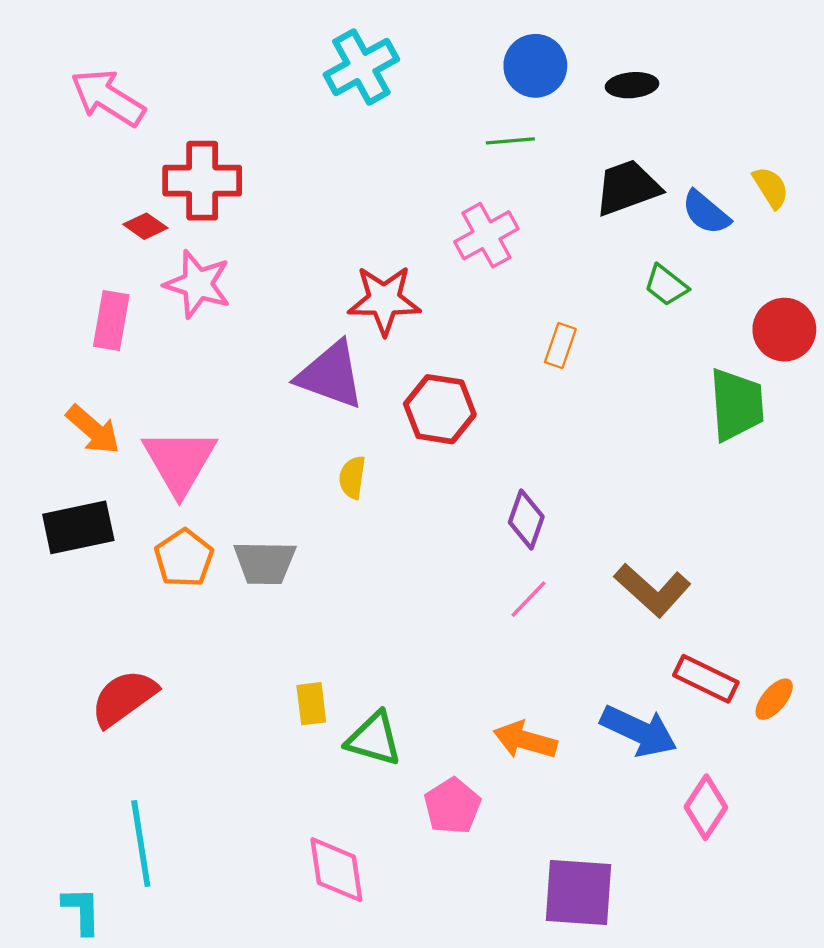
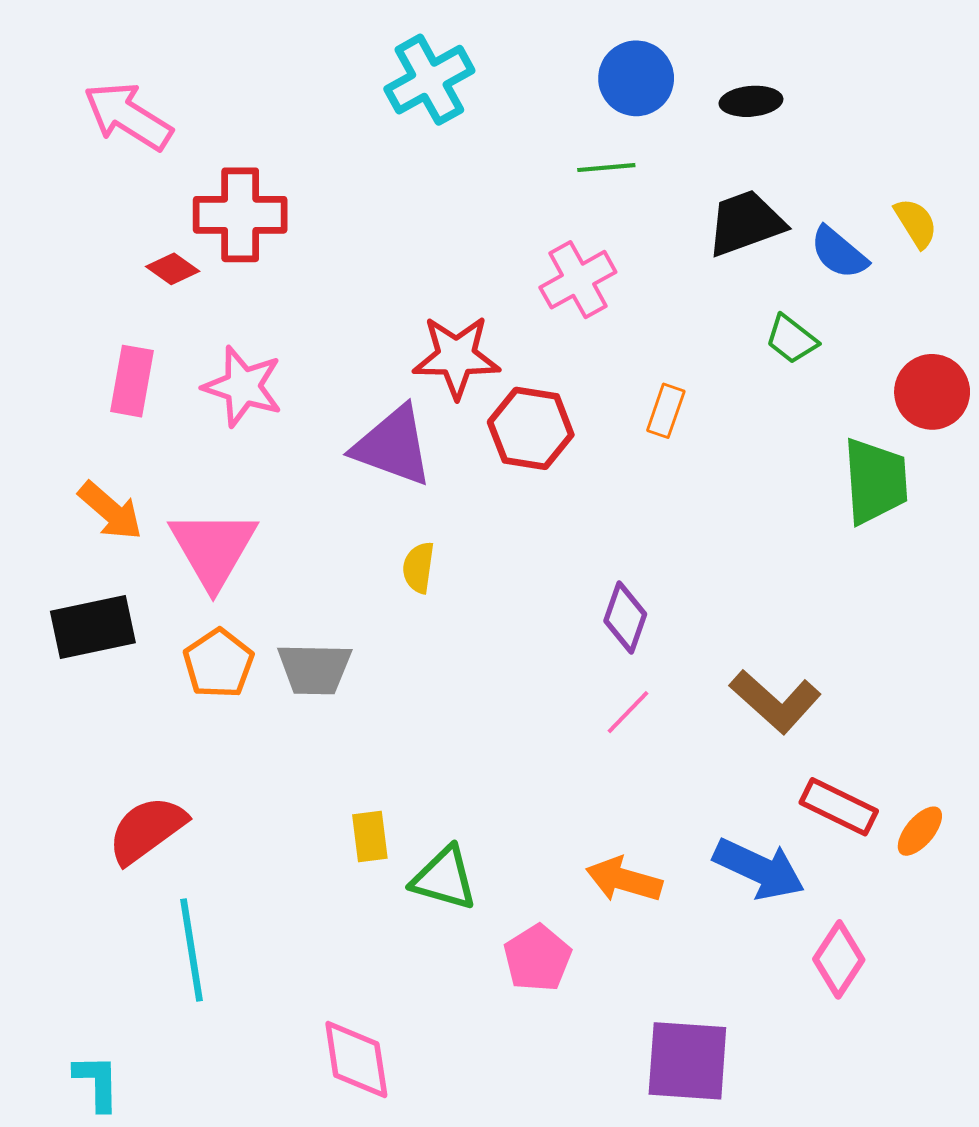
pink star: (198, 284) -> (243, 386), moved
red hexagon: (440, 409) -> (531, 428), moved
cyan line: (141, 844) -> (191, 950), moved
pink diamond: (336, 870) -> (356, 1059), moved

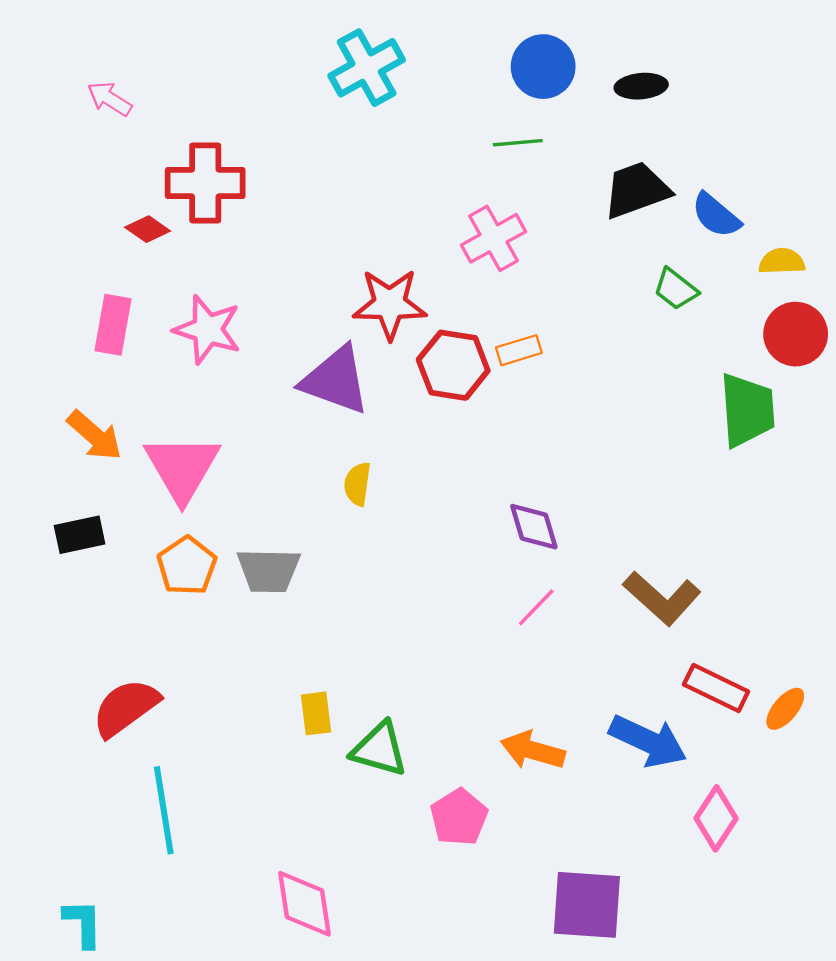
pink arrow: (128, 116) -> (110, 99), size x0.6
yellow semicircle: (916, 223) -> (782, 261), moved, turned -60
orange rectangle: (666, 411) -> (519, 350), moved, turned 54
purple diamond: (625, 618) -> (534, 527), turned -36
black rectangle: (93, 627) -> (80, 535), size x0.7

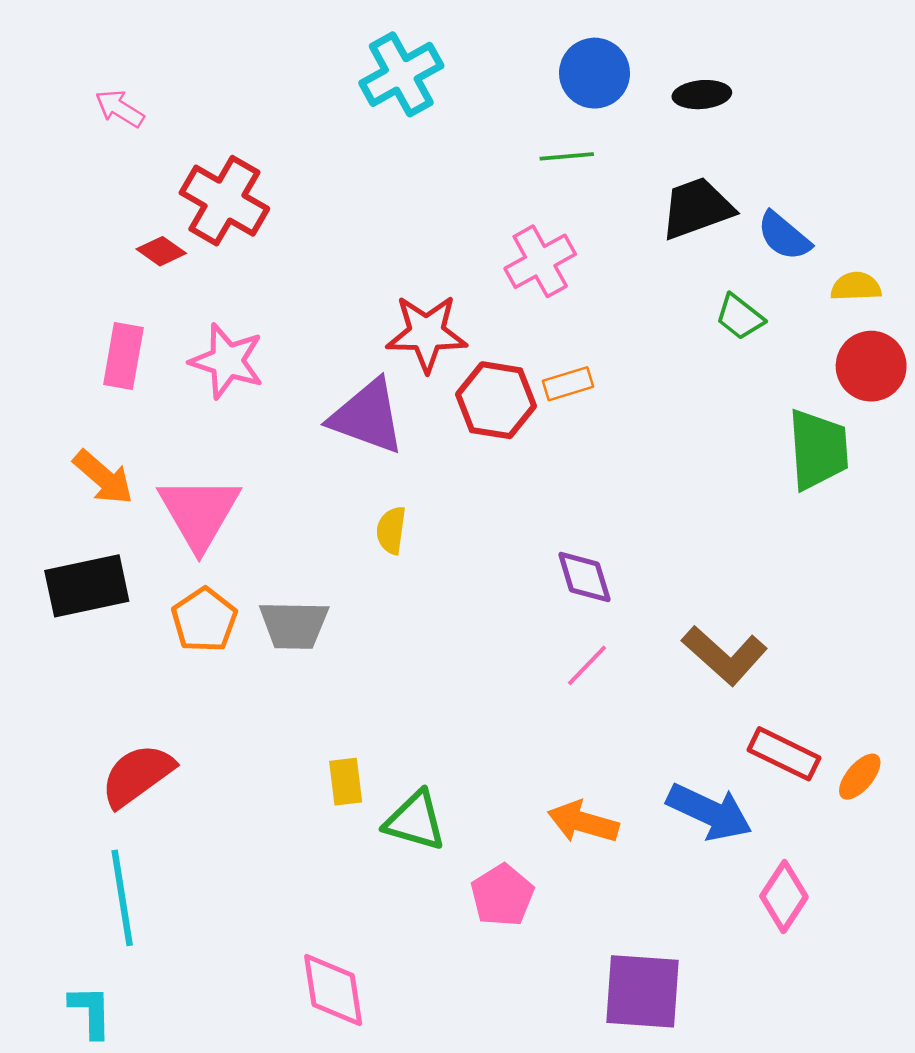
red cross: (205, 183) -> (224, 201), turned 30
black rectangle: (80, 535) -> (87, 586), size x1.5
cyan line: (164, 810) -> (122, 898), moved

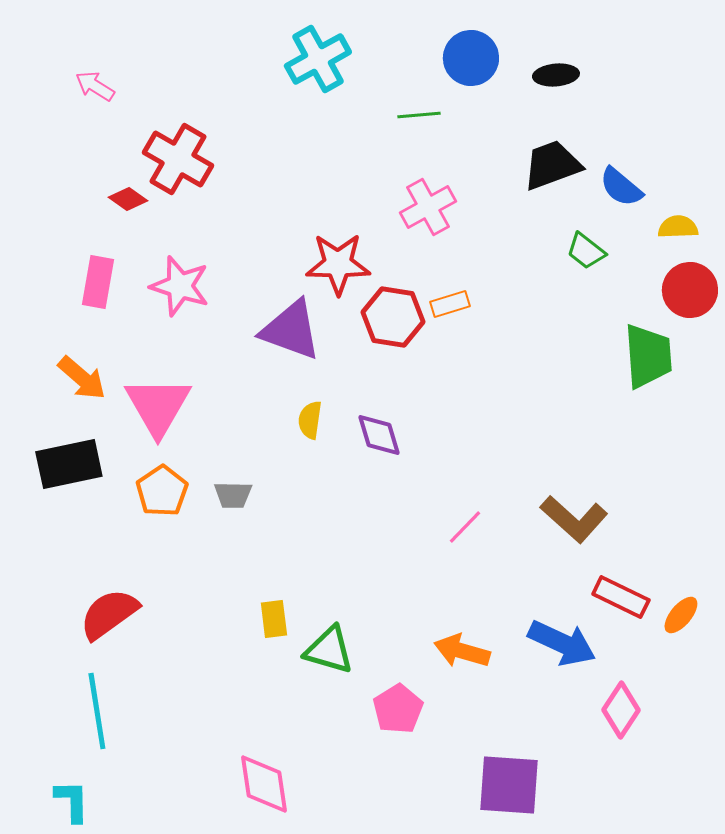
green line: (567, 156) -> (419, 115), moved
purple diamond: (584, 577) -> (379, 435), moved
gray trapezoid: (294, 625) -> (233, 495), size x0.7

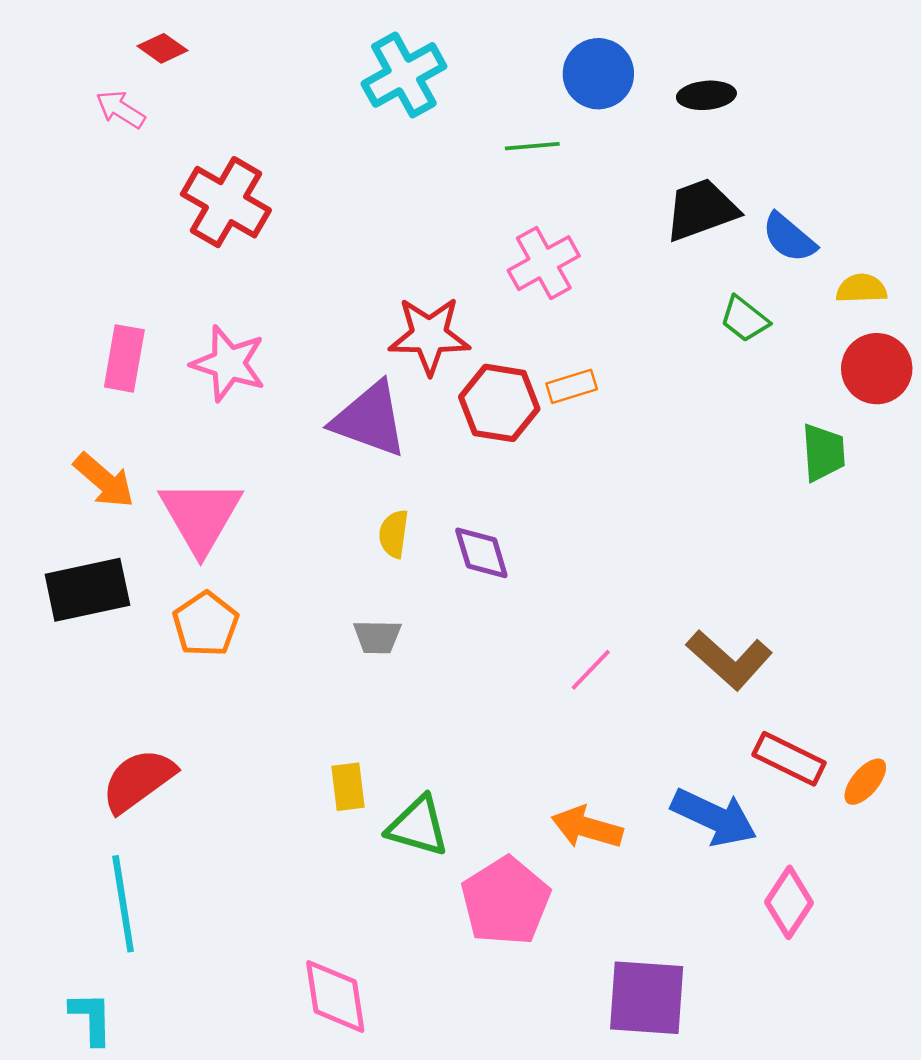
red diamond: (128, 199) -> (162, 48), moved
green trapezoid: (648, 356) -> (823, 452), size x0.7
gray trapezoid: (233, 495) -> (377, 637), moved
pink pentagon: (398, 709) -> (506, 901), size x1.4

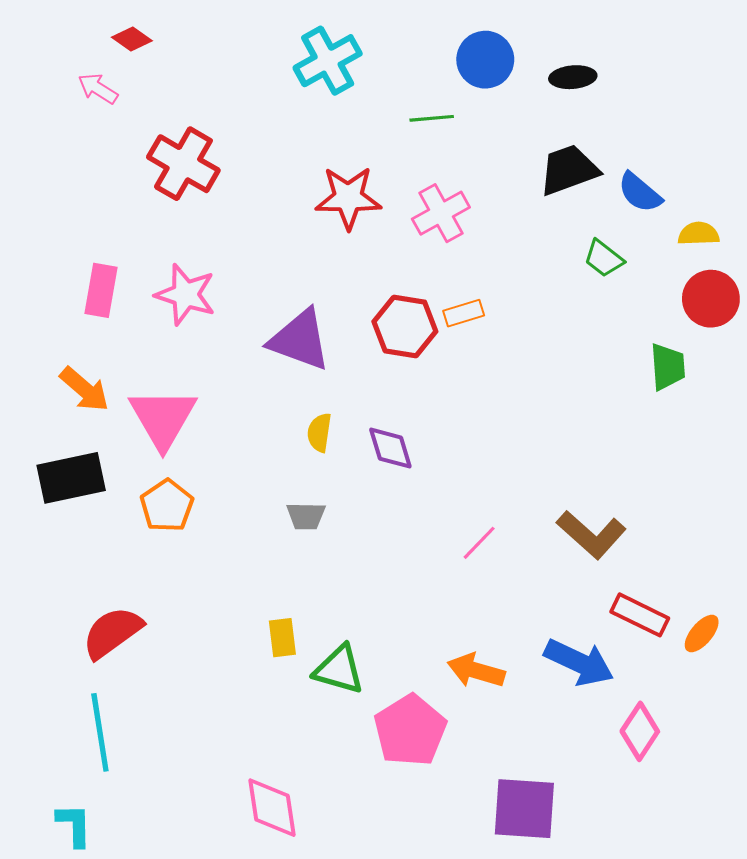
red star: (429, 336) -> (348, 198), moved

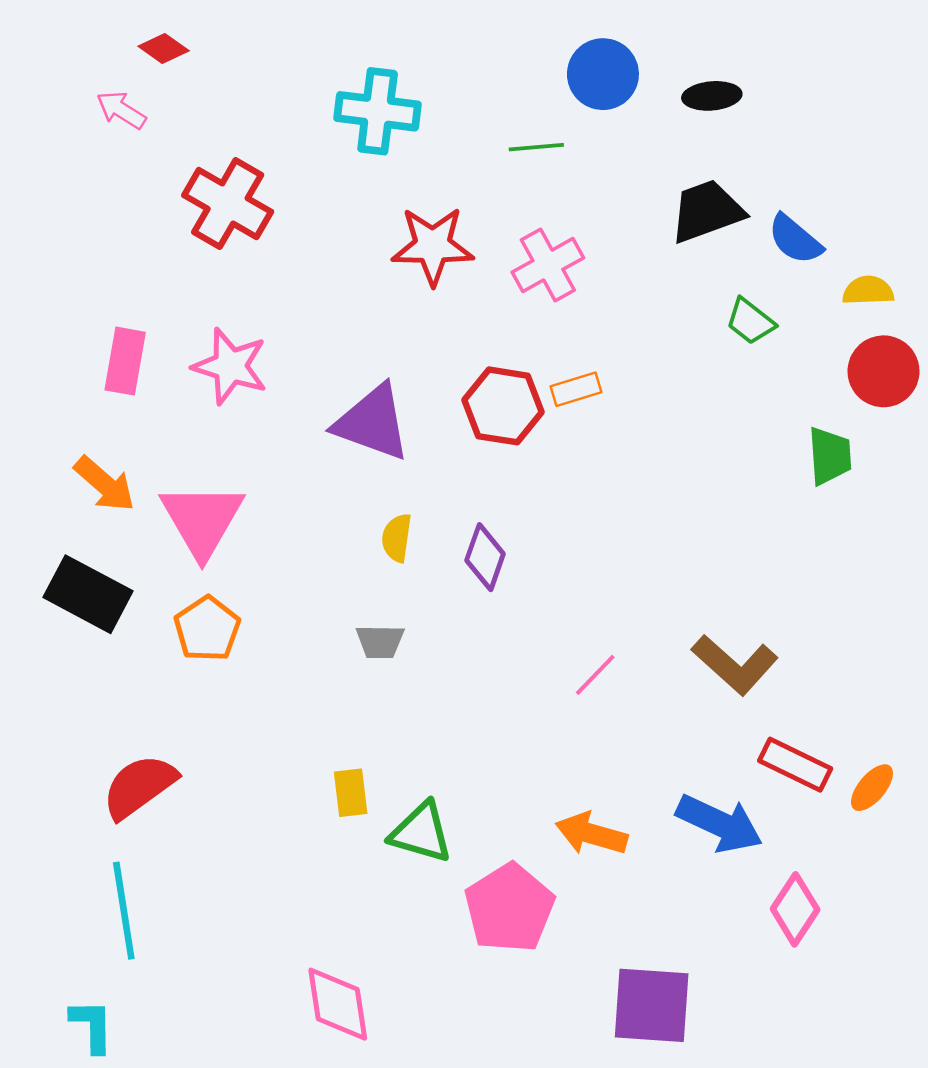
cyan cross: (328, 61) -> (378, 111), moved, turned 36
purple diamond: (390, 448) -> (485, 557), turned 36
black rectangle: (71, 478) -> (88, 594), turned 40

